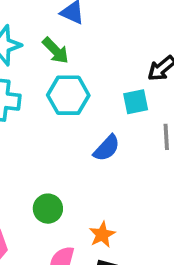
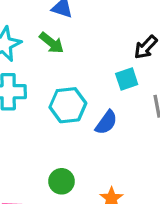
cyan hexagon: (68, 95) -> (68, 105), moved

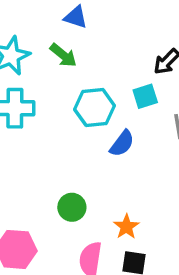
cyan hexagon: (68, 105) -> (95, 107), moved

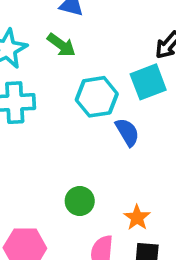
cyan square: (145, 96) -> (148, 82), size x1.4
blue semicircle: (122, 143) -> (127, 132), turned -64

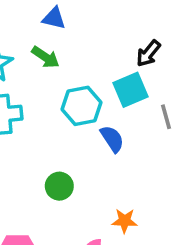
green circle: (80, 201) -> (59, 186), moved
orange star: (137, 218) -> (125, 221), turned -30

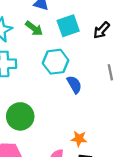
cyan square: (130, 90) -> (68, 26), moved
green circle: (59, 186) -> (20, 116), moved, size x1.5

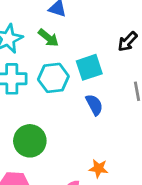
cyan square: (68, 26) -> (89, 67), moved
cyan hexagon: (56, 62) -> (53, 78), moved

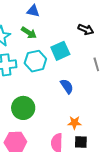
black arrow: (128, 42) -> (86, 29), turned -105
blue semicircle: (94, 105) -> (67, 86), moved

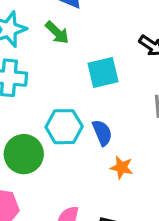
cyan hexagon: (35, 61) -> (64, 127), moved
orange star: (74, 123) -> (122, 167), moved

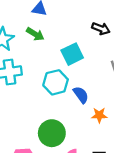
cyan hexagon: (64, 127) -> (56, 82), moved
green circle: (24, 154) -> (52, 133), moved

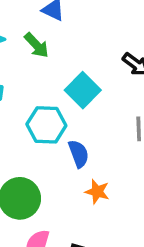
cyan square: (72, 54) -> (83, 90), turned -35

